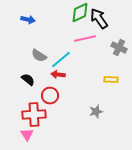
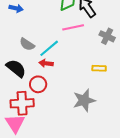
black semicircle: (28, 80) -> (16, 68), size x1.5
gray star: (96, 112) -> (84, 100), size x1.6
pink triangle: (27, 135) -> (15, 123), size x1.5

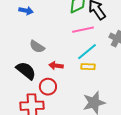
cyan line: (49, 48) -> (87, 52), moved
yellow rectangle: (99, 68) -> (88, 67), moved

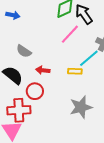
pink line: (83, 30) -> (70, 34), turned -35
cyan line: (87, 52) -> (89, 58), moved

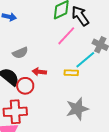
gray semicircle: (24, 51) -> (20, 53), turned -56
red circle: (35, 91) -> (25, 86), moved

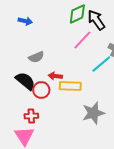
yellow rectangle: (71, 73) -> (70, 86), moved, size x1.5
red cross: (15, 112) -> (31, 116), size x0.6

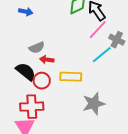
pink line: (82, 40) -> (98, 30), moved
red arrow: (55, 76) -> (47, 60), moved
red cross: (31, 116) -> (32, 107), size x1.6

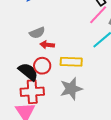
black semicircle: (26, 72) -> (28, 72), moved
gray star: (94, 104) -> (71, 89), moved

